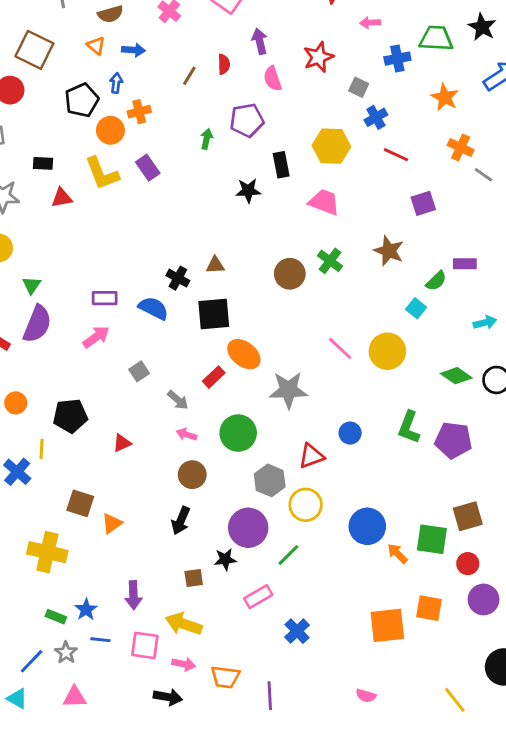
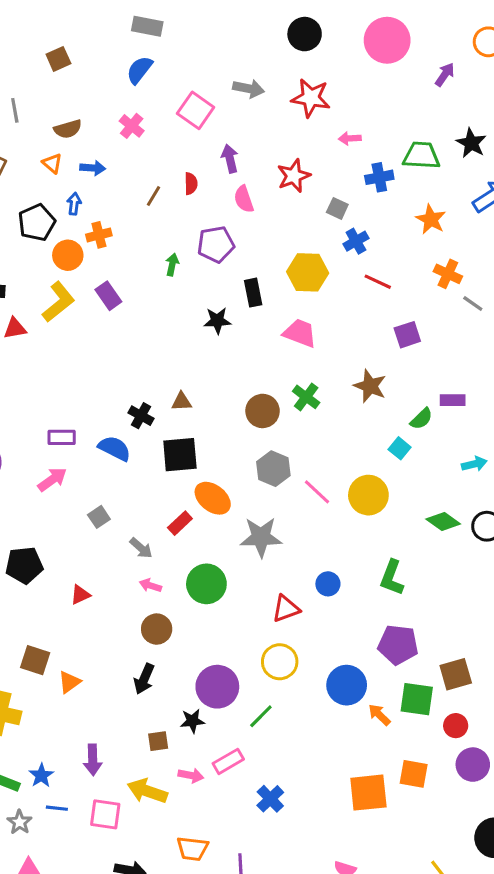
yellow L-shape: (102, 173) -> (58, 302), turned -108
purple pentagon: (453, 440) -> (398, 645), moved
gray hexagon: (270, 480) -> (273, 469), moved
pink arrow: (184, 664) -> (191, 775), moved

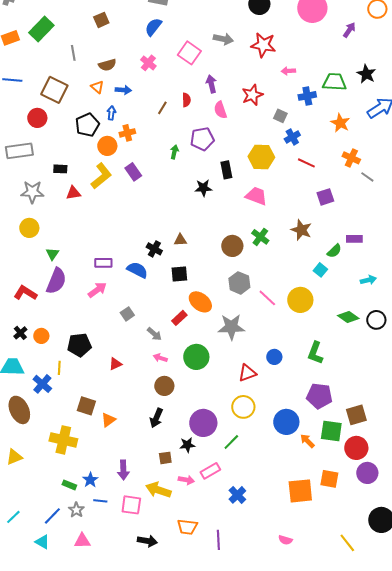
black square: (180, 455) -> (179, 274), size x0.7
red circle: (456, 726) -> (356, 448), size x1.5

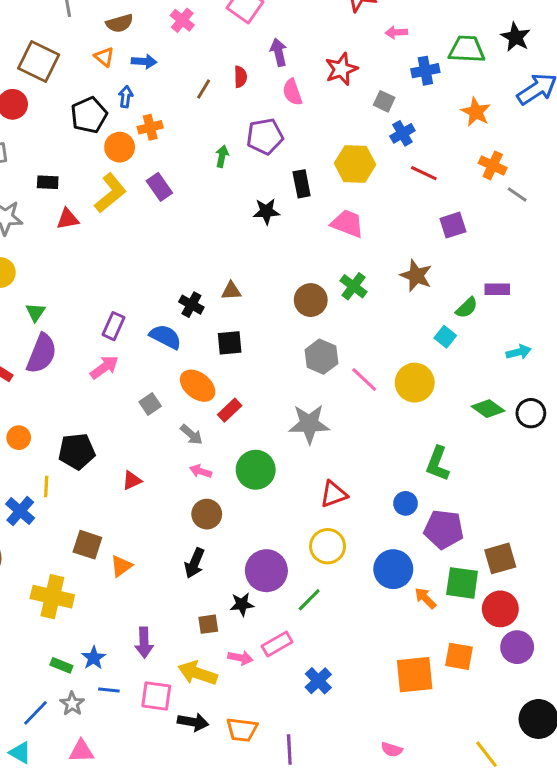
purple rectangle: (103, 263) -> (113, 326), turned -66
orange ellipse: (200, 302) -> (198, 386), moved
blue circle: (274, 357) -> (405, 503), moved
black arrow: (147, 541) -> (193, 722), moved

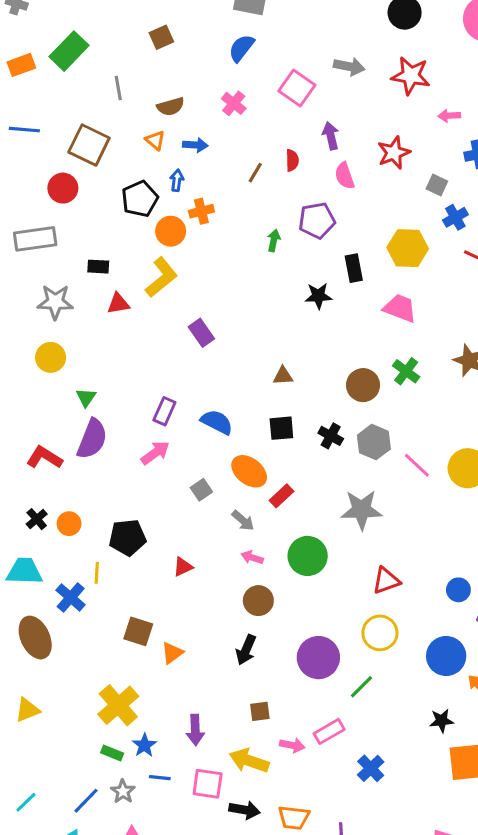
purple rectangle: (159, 187) -> (201, 333), moved
black cross: (191, 305) -> (331, 436), moved
yellow cross: (52, 597) -> (118, 705), moved, turned 36
black star: (242, 604) -> (442, 721), moved

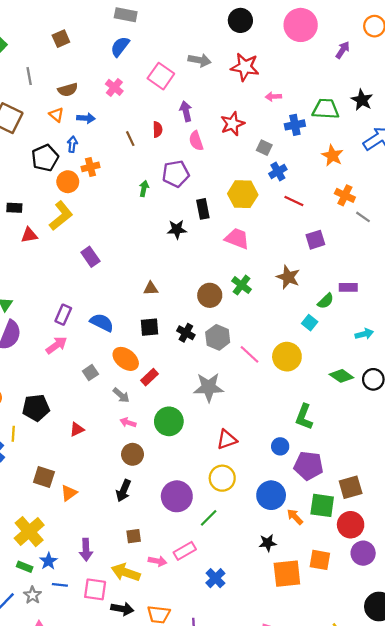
brown line: (255, 173) -> (130, 139), turned -56

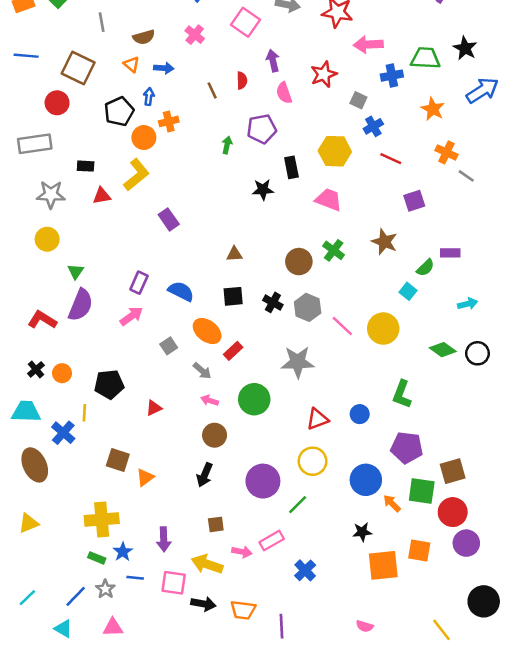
pink arrow: (273, 97) -> (368, 45), size x1.6
blue circle: (280, 446) -> (360, 414), moved
yellow cross: (29, 532) -> (102, 520), turned 36

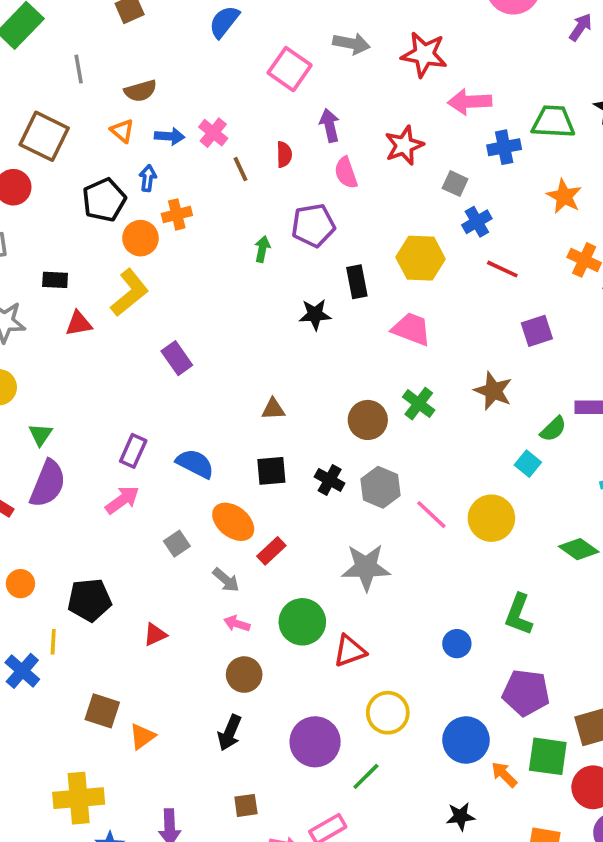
pink cross: (195, 35) -> (213, 133), moved
red triangle: (317, 419) -> (350, 651), moved

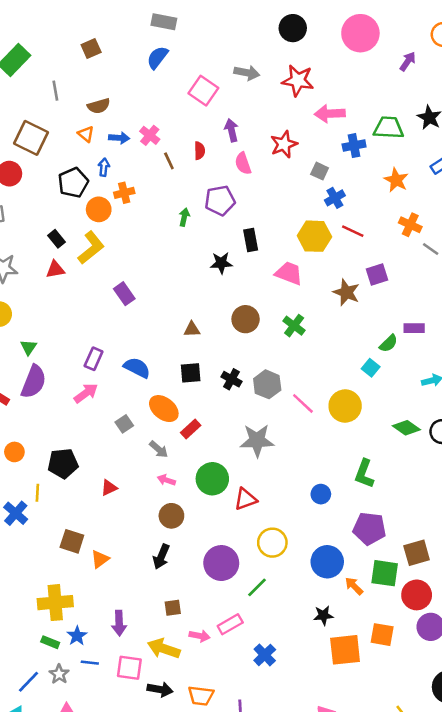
yellow hexagon: (421, 258) -> (314, 236), moved
black rectangle: (55, 280) -> (57, 239), moved, turned 48
brown star: (493, 391) -> (346, 292), moved
brown circle: (368, 420) -> (246, 319), moved

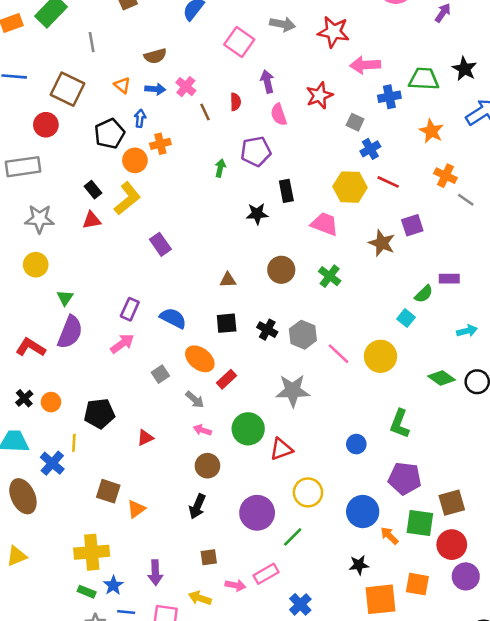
brown semicircle: (99, 106) -> (155, 56), moved
yellow arrow: (164, 649) -> (200, 598), size x0.7

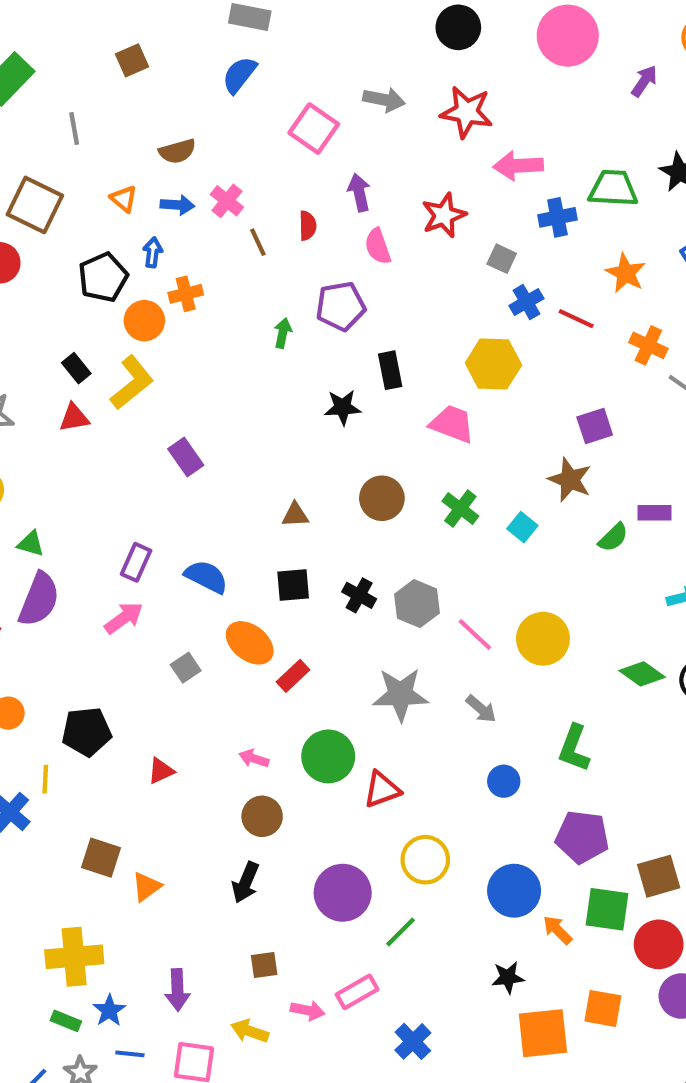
red line: (388, 182) -> (576, 319), moved
brown star: (382, 243) -> (570, 480), moved
green triangle: (65, 298) -> (31, 544), turned -48
cyan square: (406, 318) -> (522, 527), moved
gray arrow: (195, 400) -> (481, 709), moved

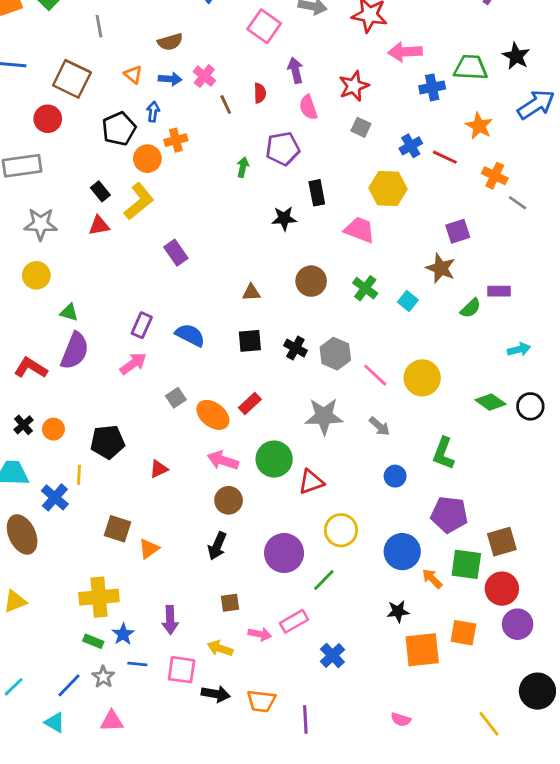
gray square: (502, 259) -> (361, 127), moved
orange ellipse: (250, 643) -> (213, 415), moved
pink arrow: (254, 758) -> (223, 460), size x1.5

